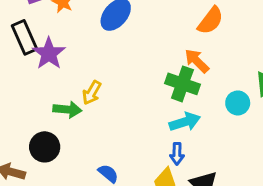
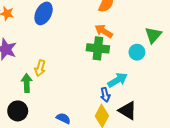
green arrow: (67, 109) -> (27, 83), turned -84
cyan arrow: (185, 122) -> (117, 80), moved

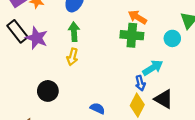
green arrow: (27, 83) -> (74, 32), moved
black circle: (18, 111) -> (48, 91), moved

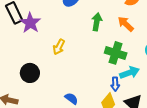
green arrow: (74, 32) -> (97, 22), moved
green cross: (132, 35) -> (116, 53), moved

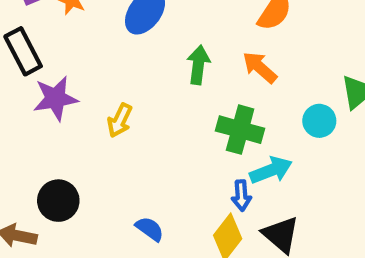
purple star: (30, 23) -> (56, 98), moved, turned 30
black circle: (30, 73) -> (58, 201), moved

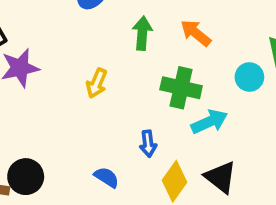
yellow arrow: (120, 120) -> (97, 83), moved
blue arrow: (241, 196) -> (148, 144), moved
black circle: (58, 201) -> (26, 177), moved

